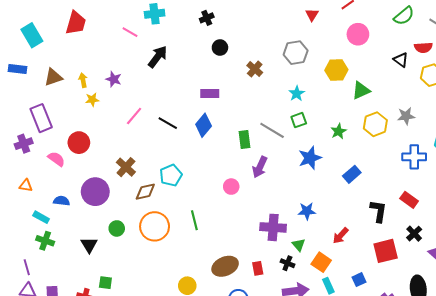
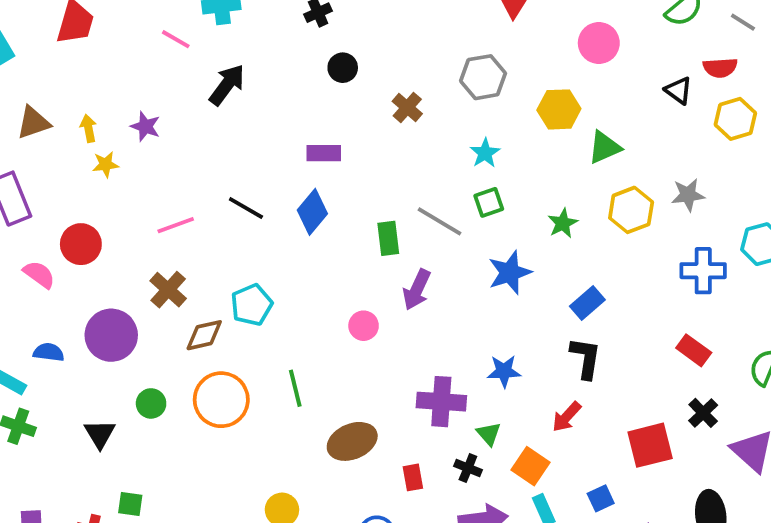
pink line: (134, 116) -> (176, 225), moved, turned 30
black L-shape: (378, 211) -> (586, 358), moved
brown ellipse: (225, 266) -> (352, 441), moved

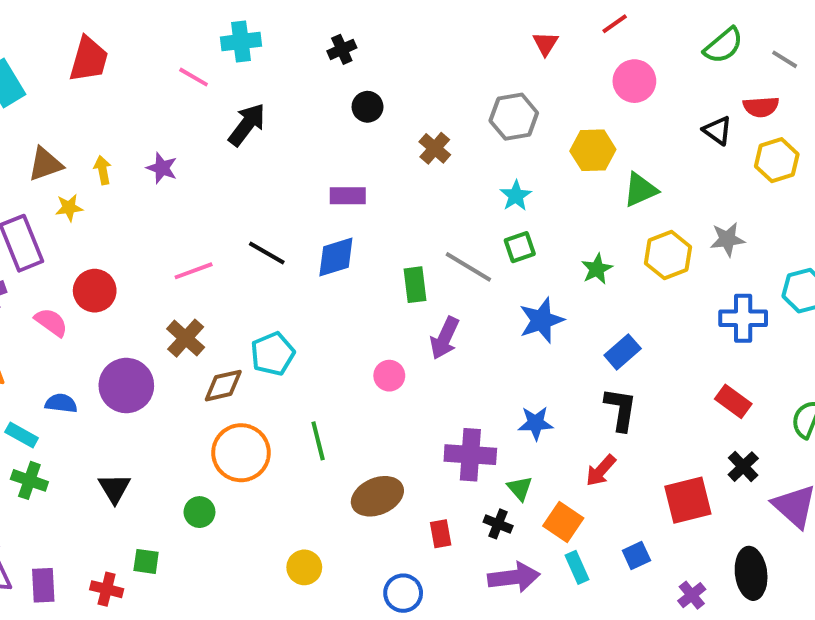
yellow star: (106, 164) -> (69, 208), moved
blue diamond: (312, 212) -> (336, 257), turned 33
green circle: (151, 403) -> (199, 512), moved

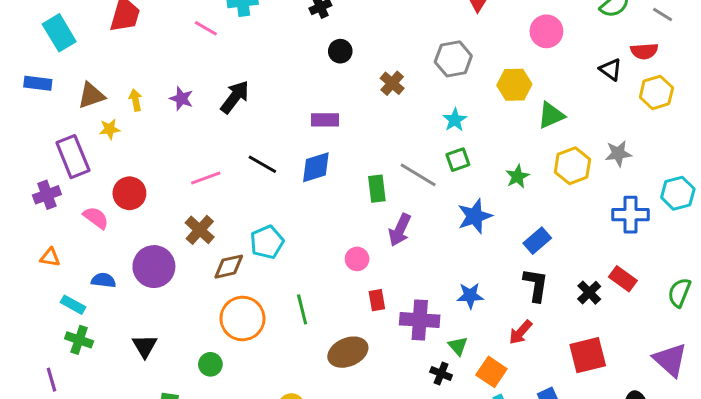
black arrow: (247, 125) -> (235, 97), moved
black cross: (743, 467) -> (589, 293), moved
red rectangle: (441, 534) -> (377, 300), moved

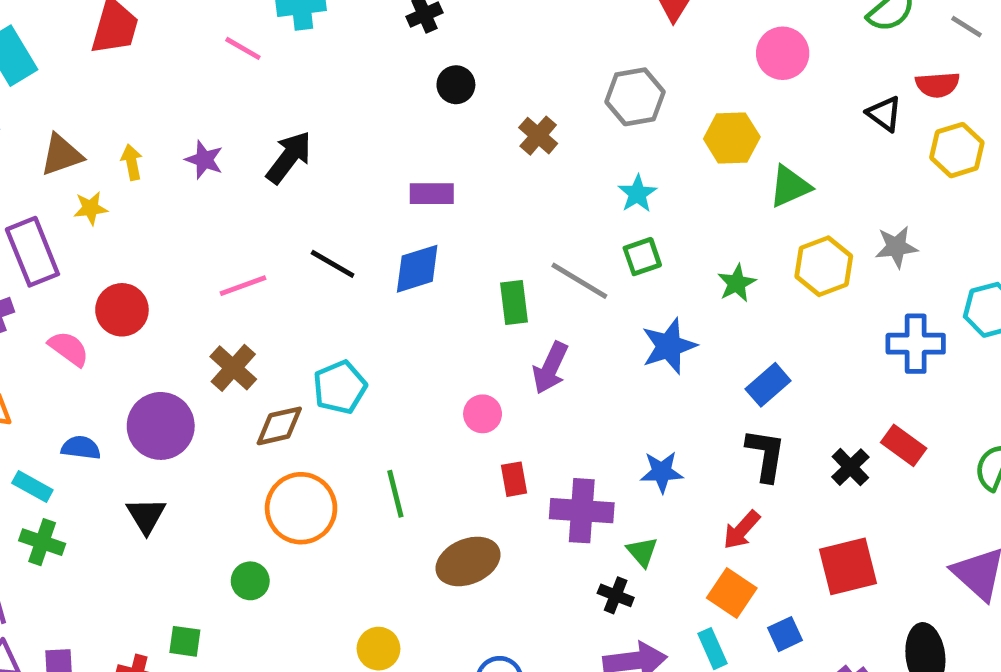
black triangle: (145, 346) -> (146, 515), moved
orange square: (491, 372) -> (732, 593), moved

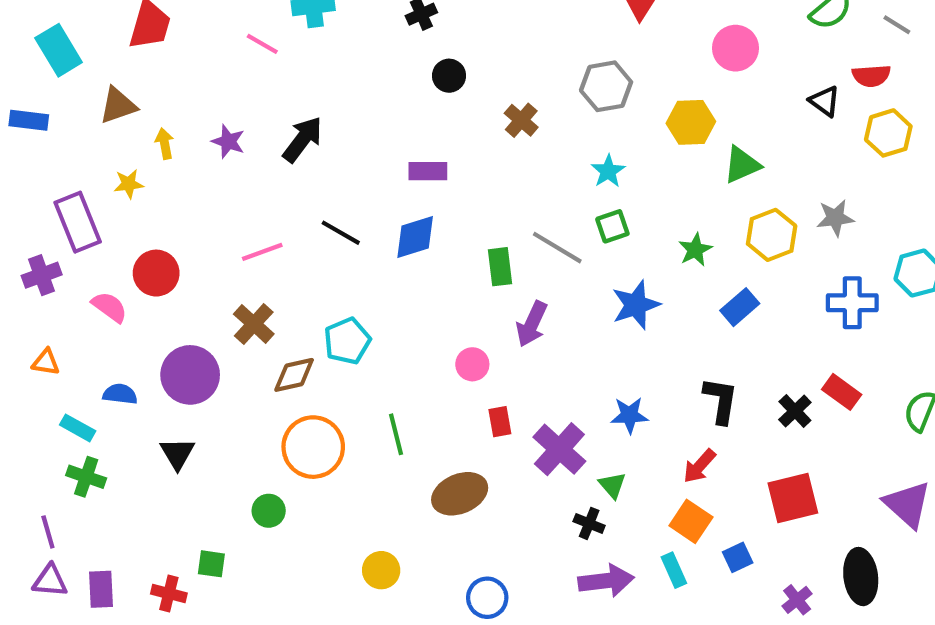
brown triangle: (61, 155) -> (118, 105), moved
blue rectangle: (768, 385) -> (740, 307), moved
purple cross: (582, 511) -> (559, 449), turned 38

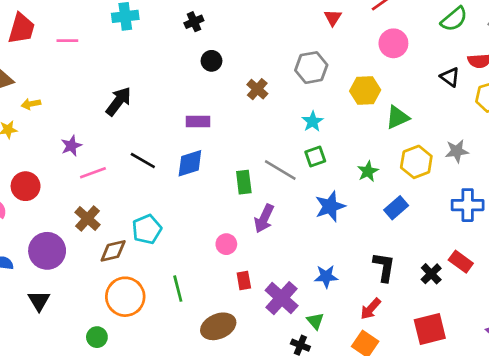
pink line: (262, 44) -> (67, 41), moved, turned -30
purple star: (228, 141) -> (71, 146), moved, turned 30
yellow arrow: (165, 144) -> (31, 104), turned -90

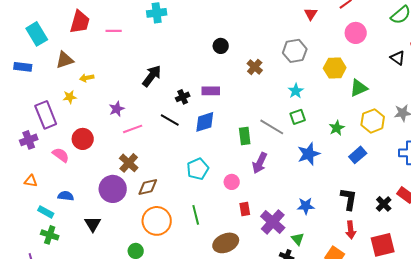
black cross: (194, 22) -> (183, 97), moved
cyan pentagon: (147, 229) -> (198, 169), moved
purple circle: (47, 251) -> (113, 189), moved
red arrow: (371, 309) -> (351, 230), moved, turned -48

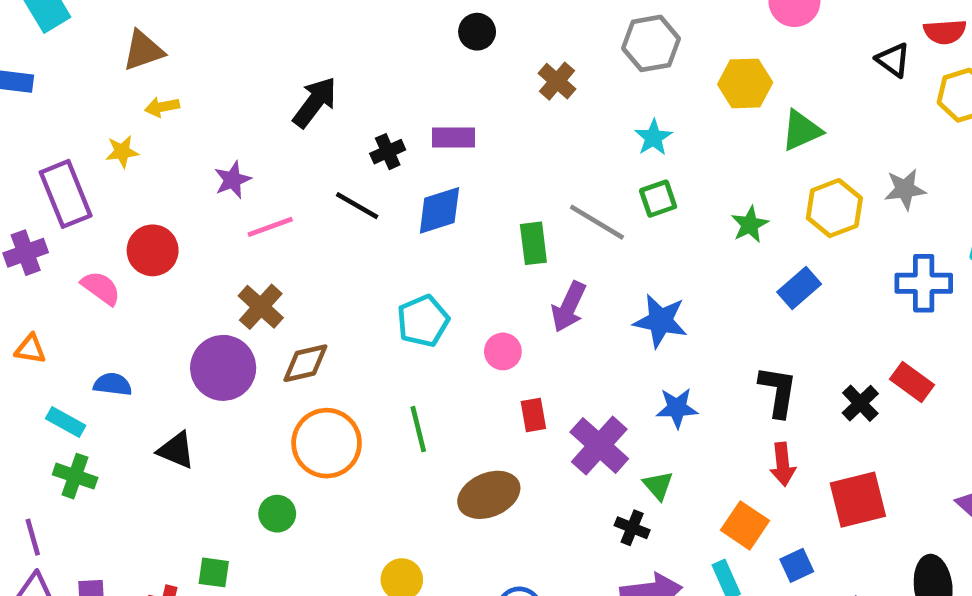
brown triangle: (65, 60) -> (143, 51), moved
blue star: (309, 154) -> (660, 321), moved, turned 30
black triangle: (93, 224) -> (176, 450), turned -36

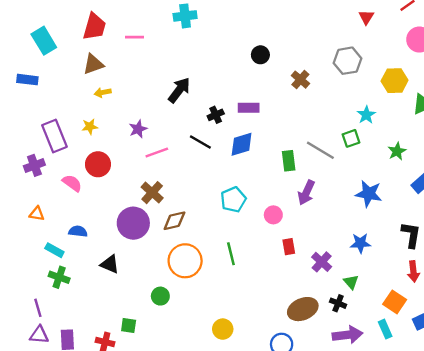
cyan star: (653, 137) -> (366, 115), moved
yellow star: (122, 152) -> (90, 127), moved
blue star: (660, 321) -> (369, 194), moved
purple cross: (599, 445) -> (322, 262), size x0.7
brown ellipse: (489, 495) -> (303, 309), moved

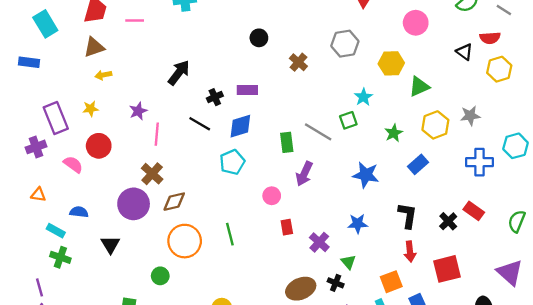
pink line: (157, 153) -> (157, 134), turned -65
cyan pentagon: (233, 200) -> (232, 162), moved
black triangle: (110, 264) -> (110, 245), turned 36
orange square: (395, 302) -> (391, 282), turned 35

